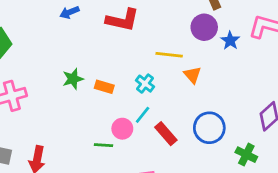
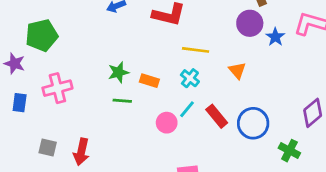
yellow line: (169, 55) -> (196, 50), moved
red rectangle: (166, 134) -> (217, 116), moved
green line: (103, 145) -> (122, 101), moved

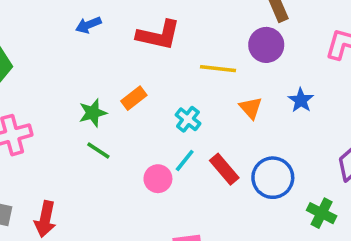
blue star: (275, 37) -> (301, 100), moved
yellow line: (196, 50) -> (218, 69), moved
orange rectangle: (149, 81) -> (134, 98), moved, turned -54
green line: (122, 101) -> (98, 150), turned 30

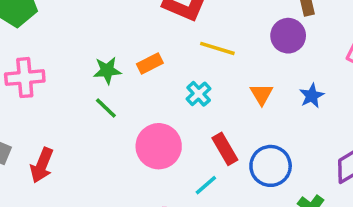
yellow line: (218, 69) -> (217, 48), moved
cyan line: (185, 160) -> (206, 185), moved
pink circle: (158, 179) -> (159, 146), size x1.6

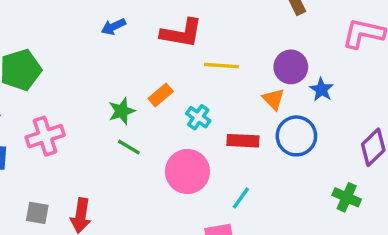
purple circle: (288, 36) -> (291, 67), moved
cyan cross: (199, 94) -> (198, 117), moved
red rectangle: (225, 149) -> (243, 141), moved, turned -44
blue circle: (271, 166) -> (296, 136), moved

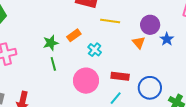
blue circle: (296, 136) -> (150, 88), moved
red rectangle: (243, 141) -> (120, 76), moved
green line: (129, 147) -> (53, 64), turned 40

